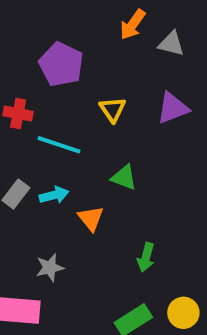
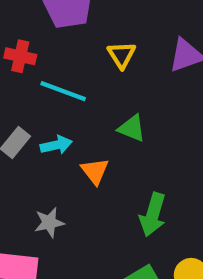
green arrow: (146, 257) -> (153, 215), size x1.4

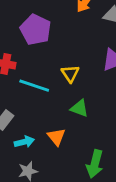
yellow triangle: (122, 55) -> (70, 74), moved
cyan arrow: (56, 145) -> (24, 142), moved

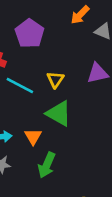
green triangle: (79, 108) -> (59, 113), size x1.5
green arrow: (95, 164) -> (47, 165), moved

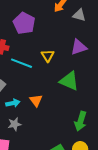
green triangle: (59, 113) -> (69, 81), moved
green arrow: (47, 165) -> (81, 121), moved

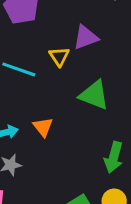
purple triangle: (79, 47) -> (86, 37), moved

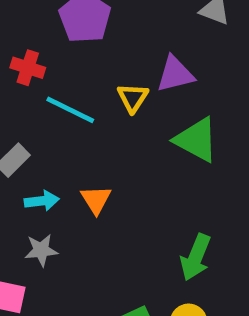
green triangle: (94, 95) -> (196, 140), moved

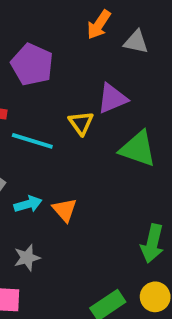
cyan arrow: (42, 201) -> (28, 204), moved

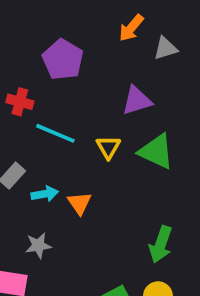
gray triangle: (136, 42) -> (165, 48), turned -35
yellow triangle: (81, 123) -> (108, 147), moved

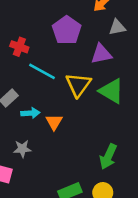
gray triangle: (165, 48) -> (117, 27), moved
purple pentagon: (63, 60) -> (67, 30), moved
yellow triangle: (108, 147) -> (78, 85), size x1.5

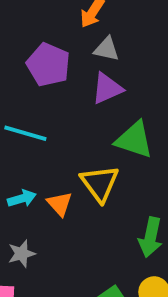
gray triangle: (117, 27) -> (106, 49), moved, turned 36
yellow triangle: (78, 85) -> (100, 183), moved

